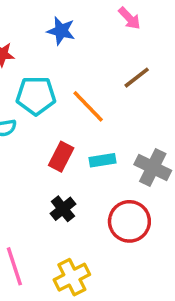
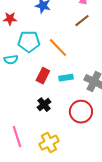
brown line: (137, 78) -> (82, 21), moved

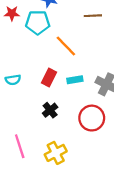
brown line: (82, 21) -> (93, 16), turned 35
cyan pentagon: (29, 42) -> (38, 22), moved
cyan semicircle: (11, 60) -> (13, 80), moved

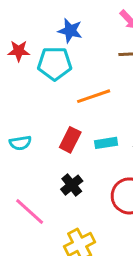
orange line: (66, 46) -> (94, 96), turned -65
pink line: (20, 146) -> (30, 212), moved, turned -30

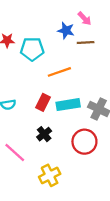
blue star: (70, 31) -> (66, 31), moved
cyan rectangle: (106, 143) -> (68, 105), size x1.5

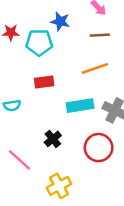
blue star: (66, 31) -> (60, 21), moved
orange line: (59, 72) -> (95, 68), moved
red rectangle: (43, 102) -> (44, 82), moved, turned 56

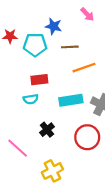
brown line: (100, 35) -> (70, 47), moved
cyan semicircle: (12, 106) -> (31, 99), moved

